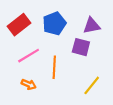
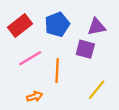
orange arrow: (29, 84) -> (35, 97), moved, turned -40

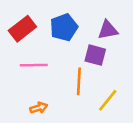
pink line: (30, 58) -> (34, 65), turned 30
orange line: (57, 71) -> (79, 81), moved

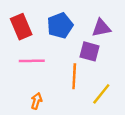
red rectangle: (22, 29) -> (21, 27), turned -75
orange arrow: (39, 108) -> (36, 101), turned -56

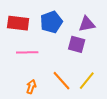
red rectangle: (21, 27) -> (18, 23), turned -60
orange line: (74, 76) -> (61, 81), moved, turned -45

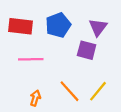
purple triangle: (87, 24) -> (98, 27), turned -42

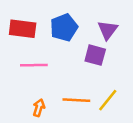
orange line: (70, 91) -> (76, 100), turned -45

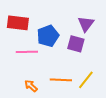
blue pentagon: (64, 28) -> (48, 36), moved
orange arrow: (39, 108) -> (31, 86), turned -64

